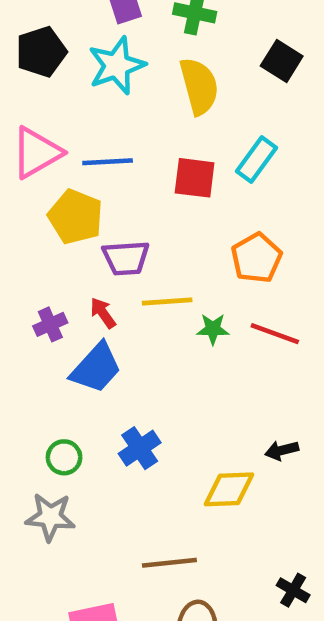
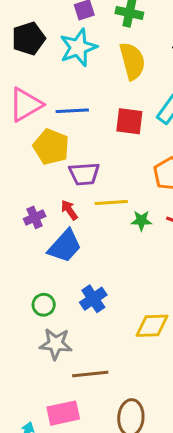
gray star: (50, 517) -> (56, 344), moved
brown line: (169, 563) -> (90, 374), moved

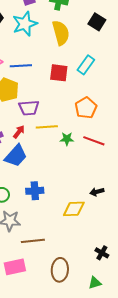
red arrow: (69, 210) -> (19, 132), turned 72
blue cross: (93, 299) -> (35, 191), turned 30

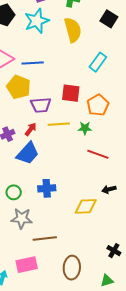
red square: (59, 73) -> (71, 93), moved
green star: (67, 139) -> (85, 128), moved
red line: (94, 141) -> (98, 154), moved

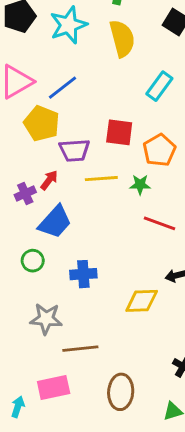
blue line: (33, 63) -> (62, 88), turned -35
red arrow: (31, 129) -> (49, 180), moved
green circle: (14, 192) -> (33, 261), moved

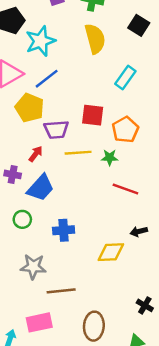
cyan star: (68, 25) -> (40, 41), moved
purple cross: (25, 194) -> (13, 174), moved, turned 35

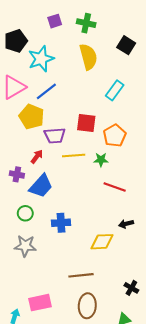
gray star: (33, 267) -> (25, 246), moved
brown line: (61, 291) -> (81, 275), moved

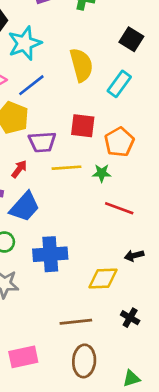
black square: (126, 45) -> (131, 39), moved
yellow semicircle: (88, 57) -> (81, 65), moved
blue cross: (61, 223) -> (50, 254), size x1.4
black cross: (131, 288) -> (130, 318), moved

